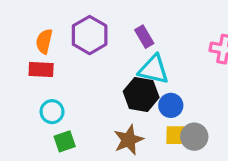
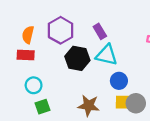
black hexagon: (141, 94) -> (77, 58), moved
brown star: (129, 140) -> (89, 106), turned 30

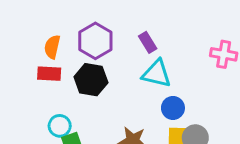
black hexagon: (77, 58) -> (91, 80), moved
cyan circle: (34, 85) -> (60, 126), moved

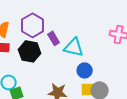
purple rectangle: (148, 42) -> (54, 38), moved

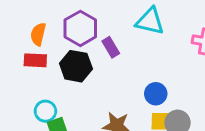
cyan triangle: (74, 47) -> (150, 21), moved

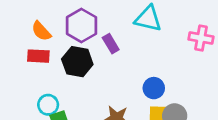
orange semicircle: (38, 34) -> (41, 31), turned -55

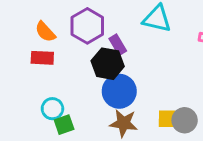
black hexagon: (77, 62) -> (108, 64), moved
blue circle: (154, 88) -> (119, 91), moved, size x1.5

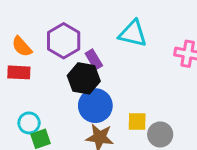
yellow square: (167, 119) -> (137, 122), moved

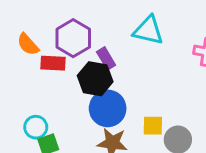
red rectangle: (19, 72) -> (53, 63), moved

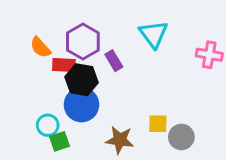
cyan triangle: (148, 30) -> (153, 34), turned 40
black hexagon: (95, 79) -> (81, 80), moved
blue circle: (108, 108) -> (81, 105), moved

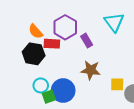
black hexagon: (81, 80) -> (34, 54), moved
blue circle: (81, 105) -> (63, 91), moved
brown star: (120, 140) -> (91, 70), moved

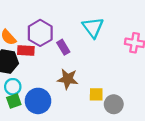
cyan circle: (41, 85) -> (13, 87), moved
green square: (49, 97) -> (14, 101), moved

